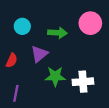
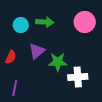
green arrow: (57, 33) -> (45, 22), moved
green star: (55, 76) -> (58, 62), moved

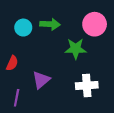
purple triangle: (37, 51) -> (41, 80), moved
green star: (58, 62) -> (76, 49), moved

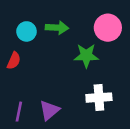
red semicircle: (12, 63) -> (14, 61), moved
purple triangle: (41, 80) -> (49, 110), moved

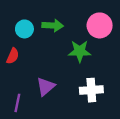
purple triangle: (49, 110) -> (46, 87), moved

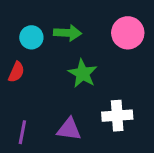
green star: (80, 51) -> (83, 73), moved, turned 30
purple triangle: (46, 87) -> (69, 129), moved, turned 48

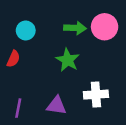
green arrow: (68, 33) -> (75, 28), moved

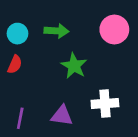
green arrow: (75, 28) -> (57, 31), moved
cyan circle: (26, 30) -> (17, 34), moved

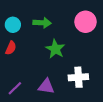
purple line: (20, 118) -> (15, 88), turned 35

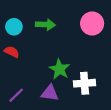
red semicircle: (11, 48) -> (12, 52), turned -88
green star: (55, 49) -> (60, 69), moved

